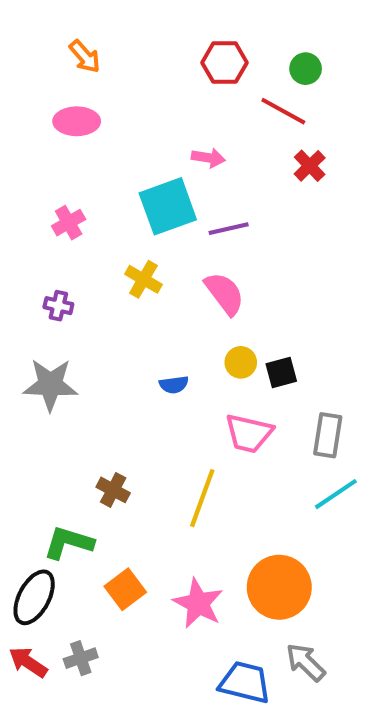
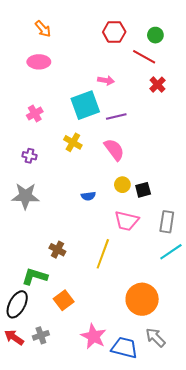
pink star: (198, 603) -> (94, 336), moved

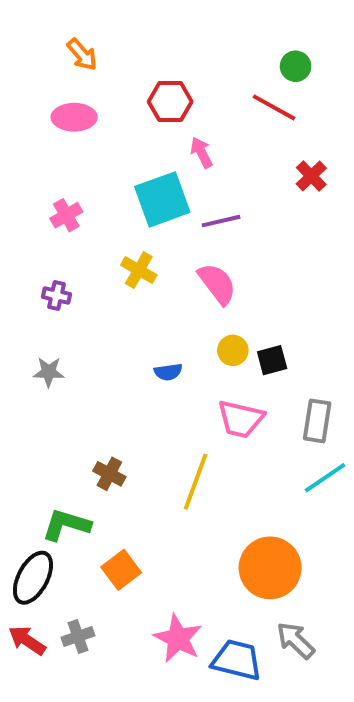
red hexagon: (114, 32) -> (170, 102), moved
pink arrow: (106, 80) -> (201, 152), turned -126
red cross: (158, 85) -> (311, 176), moved
gray star: (25, 196) -> (49, 372), size x0.6

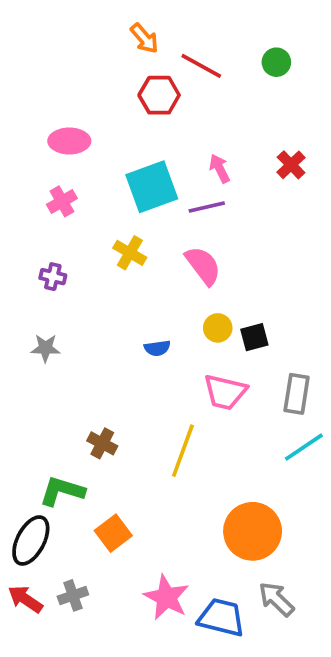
orange arrow: (82, 54) -> (144, 38), moved
red line: (274, 107) -> (201, 66), moved
pink ellipse: (74, 117) -> (69, 141), moved
pink arrow: (201, 152) -> (220, 168), moved

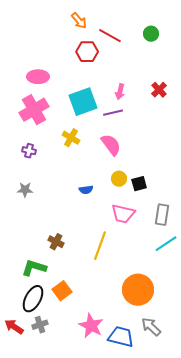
pink arrow: (220, 168) -> (120, 92), turned -140
pink cross: (62, 201) -> (34, 110), size x1.8
black ellipse: (31, 540) -> (33, 299), moved

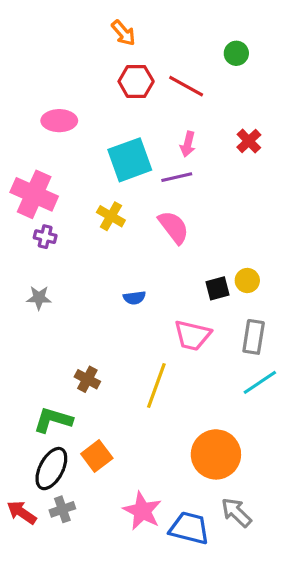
red line: (110, 36) -> (186, 86), moved
pink cross: (34, 110) -> (34, 194), moved, turned -36
yellow circle: (119, 179) -> (247, 280), moved

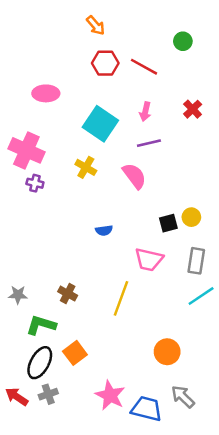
cyan square: (130, 160) -> (100, 124), turned -36
purple line: (177, 177) -> (149, 143), moved
gray star: (39, 298) -> (18, 295), moved
orange circle: (216, 454) -> (167, 352), size x0.7

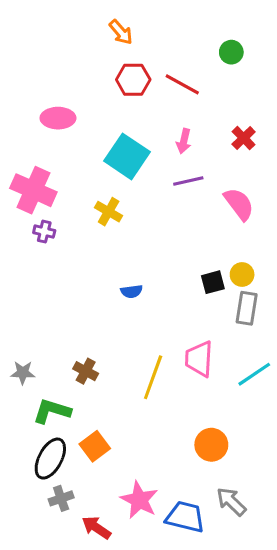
pink semicircle: (134, 176) -> (239, 204), moved
pink trapezoid: (149, 260) -> (199, 359), moved, turned 80
gray rectangle: (196, 261) -> (247, 308), moved
red arrow: (17, 397) -> (96, 528), moved

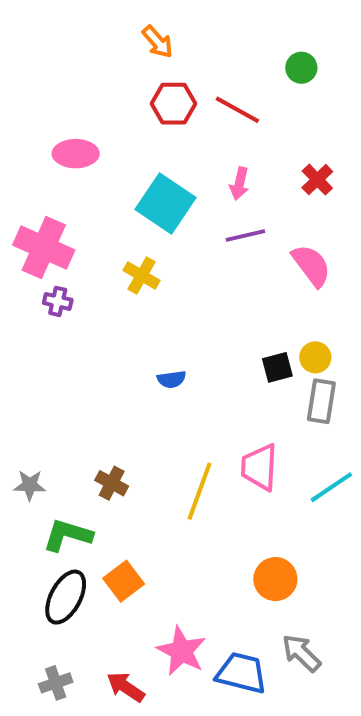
gray cross: (61, 498) -> (56, 683), moved

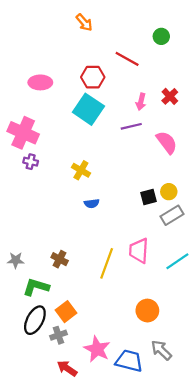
red hexagon: (174, 104) -> (93, 77), moved
pink arrow: (239, 184) -> (141, 102), moved
yellow cross: (142, 275) -> (81, 170), moved
gray rectangle: (321, 401) -> (172, 215), turned 50
gray cross: (56, 683) -> (58, 335), moved

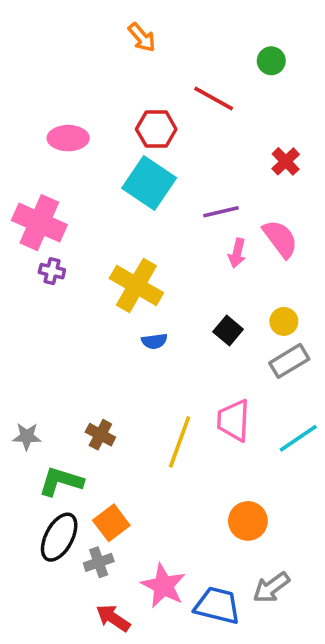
pink arrow: (141, 102) -> (237, 253), moved
yellow cross: (81, 170) -> (136, 285), size x1.6
black square: (148, 197) -> (228, 330), moved, turned -35
gray arrow: (161, 350) -> (271, 587), turned -80

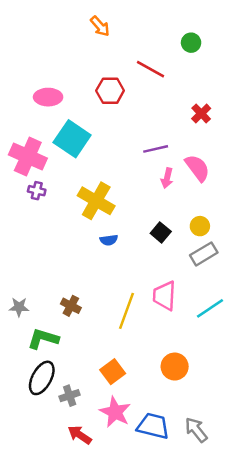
cyan square: (149, 183) -> (72, 139), moved
orange square: (111, 523) -> (113, 372), moved
gray arrow: (271, 587) -> (196, 430), moved, turned 88

